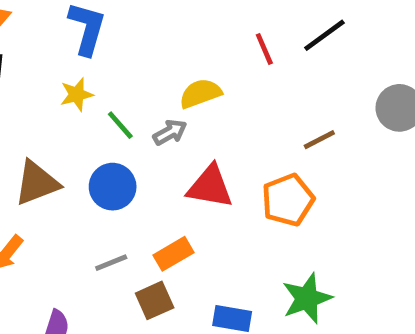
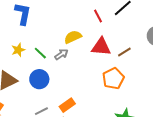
yellow star: (77, 94) -> (18, 50), moved
red triangle: (210, 187) -> (101, 47), moved

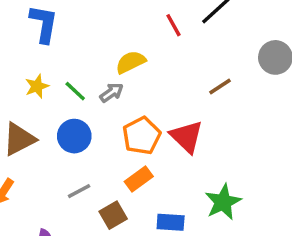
red triangle: (101, 47) -> (187, 137), moved, turned 40
orange pentagon: (113, 78) -> (142, 136), moved
orange rectangle: (67, 105) -> (139, 179), moved

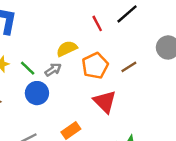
blue circle: (74, 136) -> (37, 93), moved
orange pentagon: (142, 136) -> (95, 66), moved

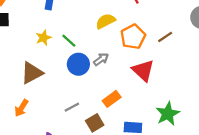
gray arrow: (53, 70) -> (101, 59), moved

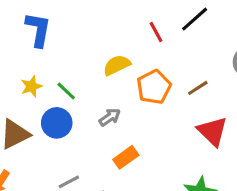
blue circle: (78, 64) -> (57, 123), moved
red triangle: (143, 70) -> (212, 131), moved
orange rectangle: (112, 99) -> (126, 157), moved

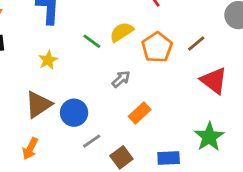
green line: (66, 91) -> (92, 41), moved
blue circle: (57, 123) -> (74, 113), moved

